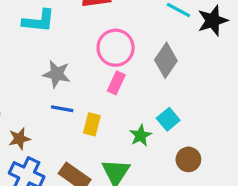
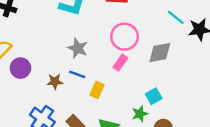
gray diamond: (166, 60) -> (160, 53), turned 35
green star: (141, 135) -> (140, 114), moved
brown star: (19, 139) -> (55, 82), moved

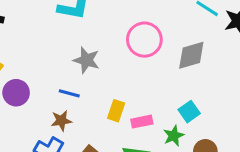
pink rectangle: (120, 63) -> (142, 122), moved, turned 49
blue line: (77, 74) -> (69, 93), moved
brown star: (55, 82) -> (61, 121), moved

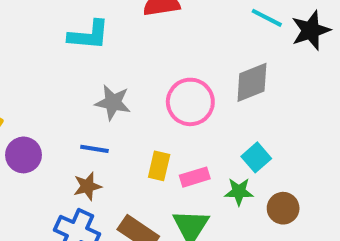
pink circle: (144, 40) -> (190, 102), moved
green star: (174, 136) -> (239, 192), turned 30

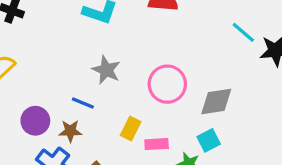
gray diamond: (252, 82) -> (216, 102), moved
purple circle: (24, 155) -> (35, 121), moved

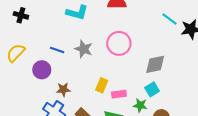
pink circle: (167, 84) -> (119, 43), moved
blue line: (83, 103) -> (57, 50), moved
purple circle: (35, 121) -> (42, 70), moved

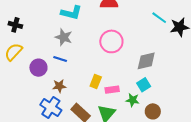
black cross: (21, 15) -> (15, 25), moved
gray star: (84, 49) -> (64, 37), moved
blue line: (57, 50) -> (60, 59), moved

